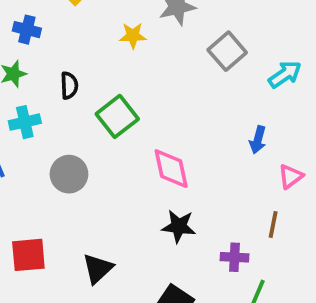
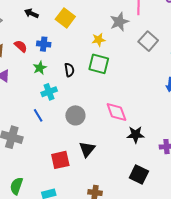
green square: (117, 116) -> (99, 64), moved, turned -30
pink diamond: (171, 169) -> (116, 112), moved
black triangle: (98, 269) -> (87, 149), moved

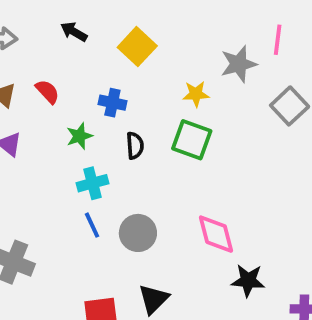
blue cross: (44, 44) -> (112, 103), moved
blue line: (38, 115) -> (92, 225), moved

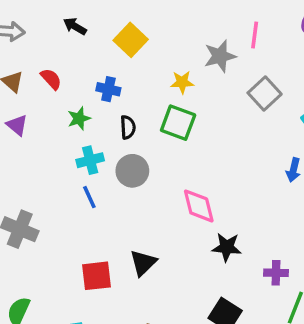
gray circle: (138, 233) -> (132, 171), moved

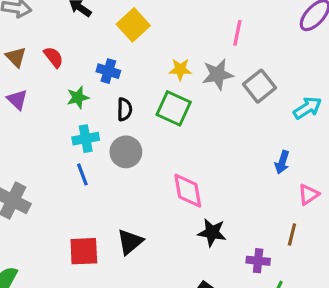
pink line: (255, 35) -> (237, 33), moved
gray star: (220, 56) -> (218, 74), moved

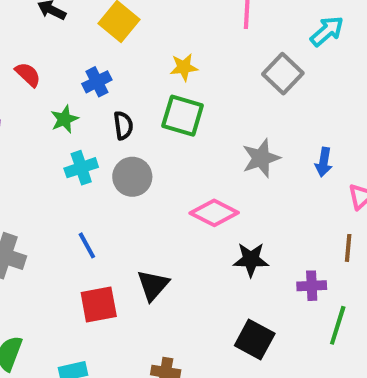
blue cross: (108, 71) -> (97, 82), turned -35
gray star: (218, 74) -> (261, 158), moved
cyan arrow: (307, 108) -> (327, 31), moved
blue line: (82, 174) -> (87, 245), moved
pink diamond: (188, 191) -> (214, 213), turned -45

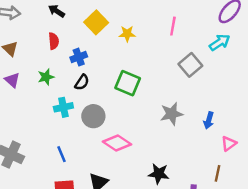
yellow star: (184, 67) -> (127, 34), moved
red semicircle: (28, 75) -> (54, 41), moved, turned 35
green star: (64, 119) -> (46, 77), moved
black semicircle: (123, 125) -> (82, 82), moved, turned 35
pink diamond: (214, 213) -> (117, 143), moved

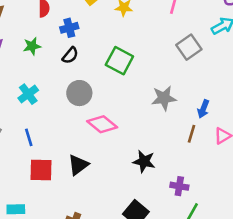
cyan cross: (63, 107) -> (28, 94), moved, turned -30
blue line: (62, 154) -> (29, 137), moved
brown line: (218, 173) -> (191, 134), moved

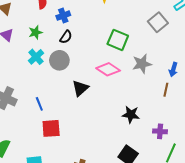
green square: (119, 61) -> (118, 40), moved
gray circle: (79, 93) -> (59, 60), moved
cyan cross: (28, 94) -> (36, 57), moved
pink diamond: (102, 124) -> (108, 69), moved
black triangle: (78, 165) -> (80, 88), moved

